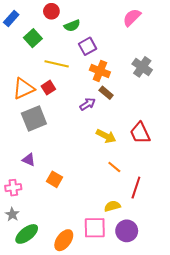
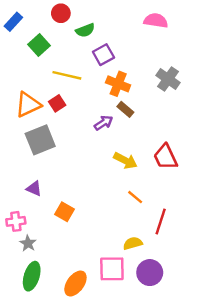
pink semicircle: (132, 17) -> (156, 21), turned 54
gray star: (12, 214) -> (28, 243), moved
green ellipse: (27, 234) -> (32, 276), turned -35

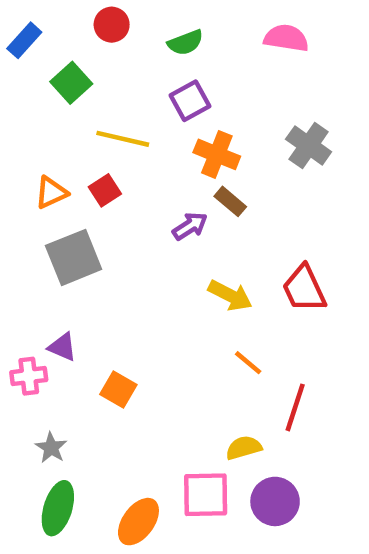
green semicircle: (85, 30) -> (185, 43), moved
orange triangle: (28, 105) -> (51, 193), size x0.7
pink cross: (16, 221) -> (29, 376), moved

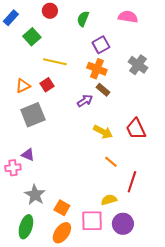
green semicircle: (185, 43) -> (83, 19), turned 133
purple square: (190, 101) -> (101, 45), moved
orange square: (118, 390) -> (62, 208), moved
gray star: (51, 448) -> (35, 195), moved, size x1.5

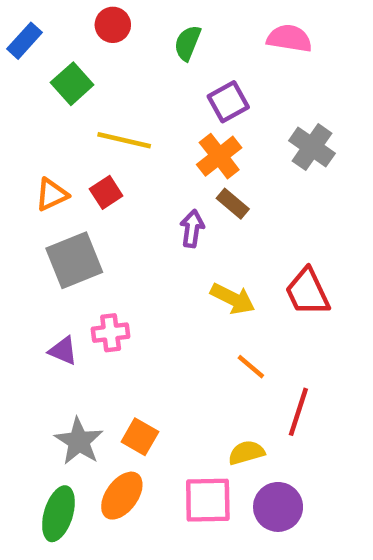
orange cross: (97, 69) -> (219, 156), turned 30
purple arrow: (85, 101) -> (192, 229), turned -49
pink cross: (13, 168) -> (111, 333), moved
orange square: (62, 208) -> (140, 437), moved
orange ellipse: (62, 233) -> (122, 496), moved

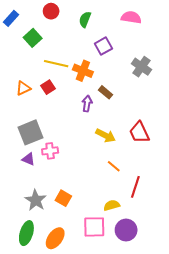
orange cross: (219, 156) -> (83, 71), moved, turned -30
gray square: (74, 260) -> (30, 132), moved
orange ellipse: (122, 496) -> (55, 238), moved

